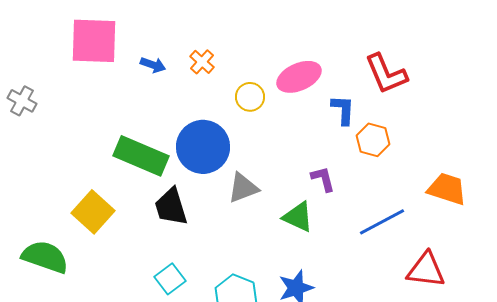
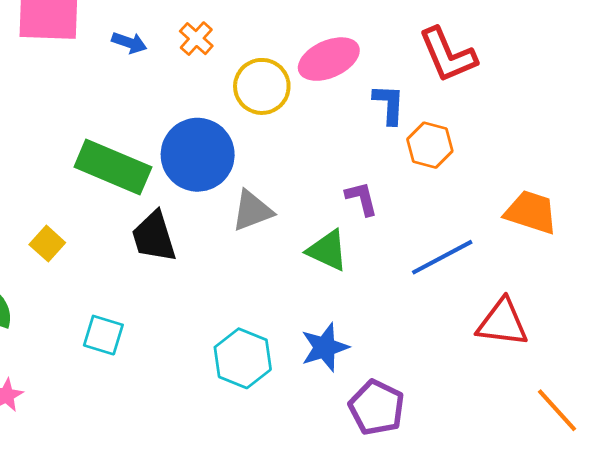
yellow circle: (250, 97) -> (262, 86), size x1.4
yellow square: (93, 212) -> (47, 244), size x0.6
cyan square: (170, 279) -> (103, 335), moved, turned -36

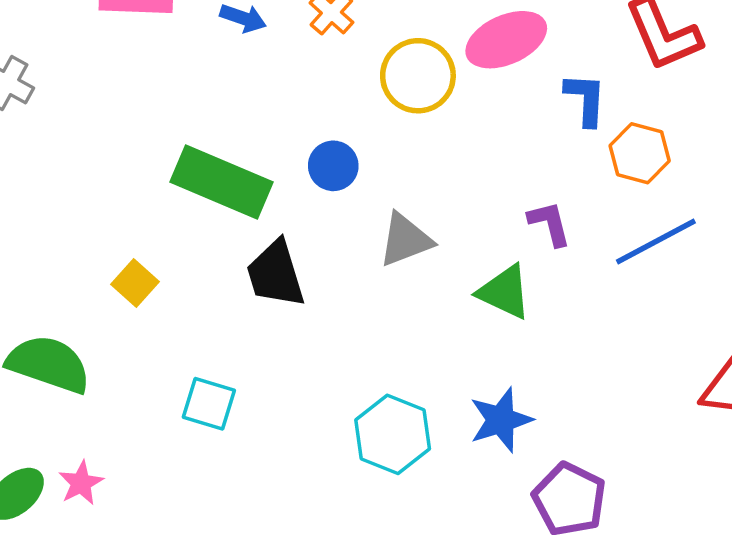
blue circle: (198, 155) -> (333, 166), size x0.5
blue line: (442, 257) -> (656, 242), moved

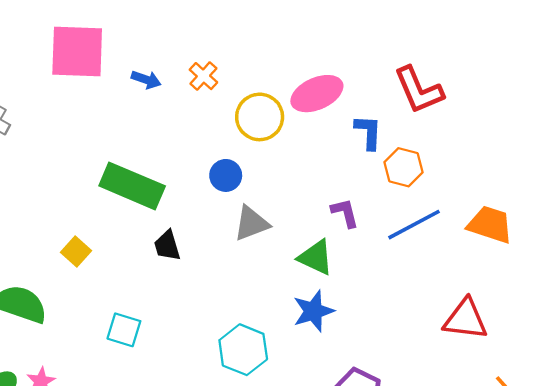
blue circle: (333, 166) -> (226, 175), moved
black trapezoid: (276, 274) -> (167, 246), size x0.7
blue star: (501, 420) -> (313, 311), moved

